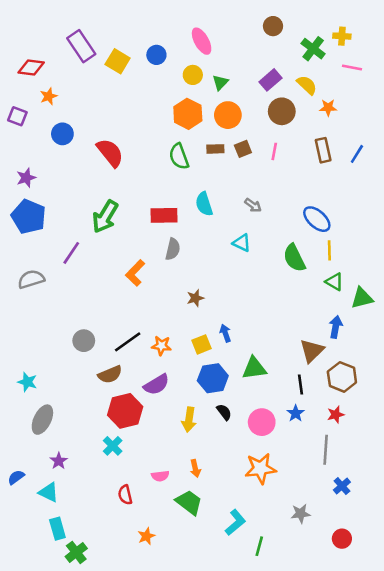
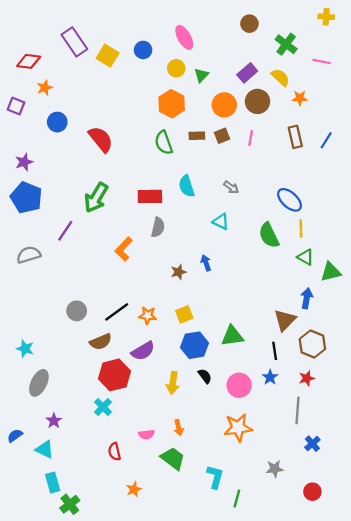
yellow cross: (342, 36) -> (326, 17), moved
orange circle: (228, 115) -> (224, 105), moved
blue arrow: (225, 333) -> (206, 263), moved
cyan L-shape: (235, 522) -> (215, 477), turned -35

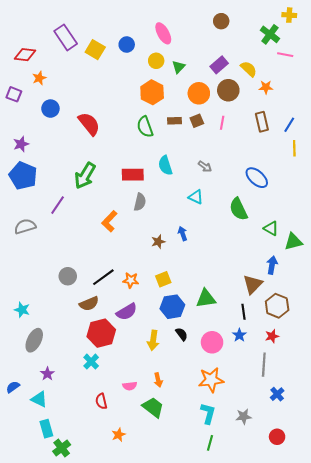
green cross: (286, 44) -> (270, 34), moved
yellow line: (301, 228) -> (294, 148), moved
cyan L-shape: (215, 477) -> (208, 413), moved

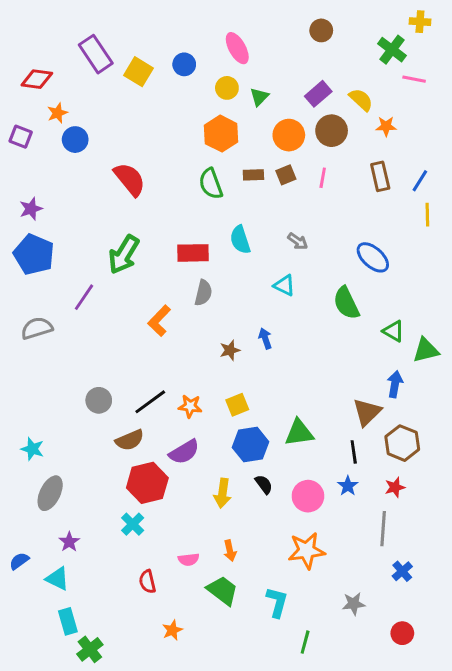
blue circle: (50, 109) -> (75, 140), moved
cyan L-shape: (208, 413) -> (277, 602), moved

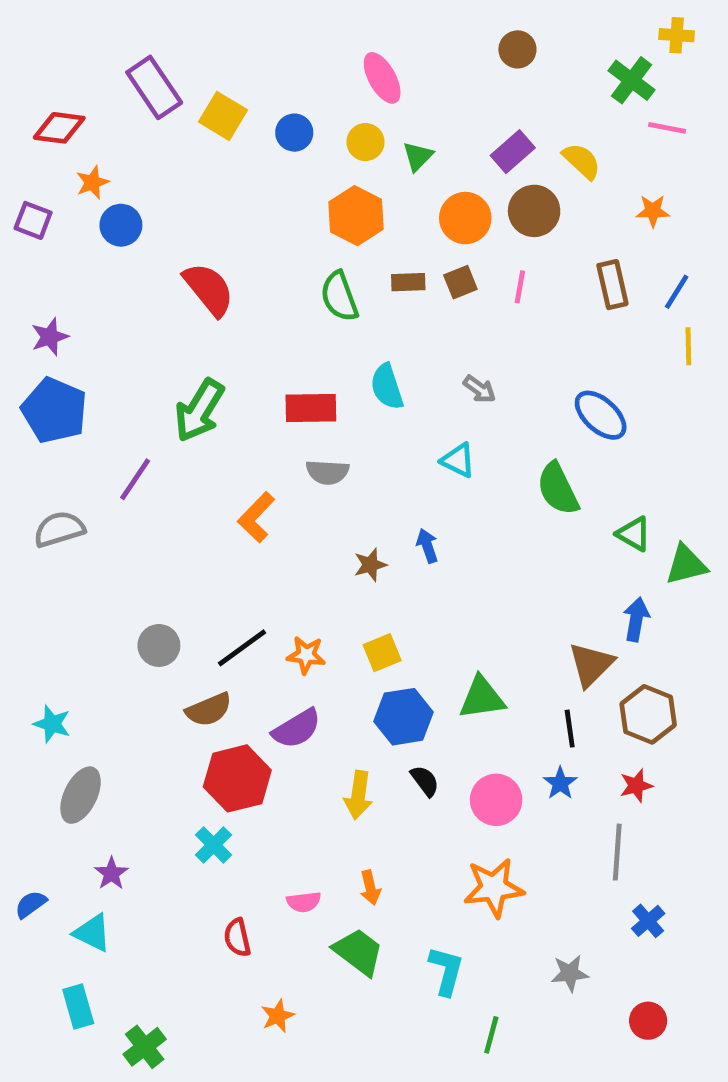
blue circle: (184, 64) -> (294, 133), moved
orange star: (386, 126) -> (653, 211), moved
gray semicircle: (203, 293) -> (328, 472), turned 80
cyan rectangle: (68, 621) -> (78, 1006), moved

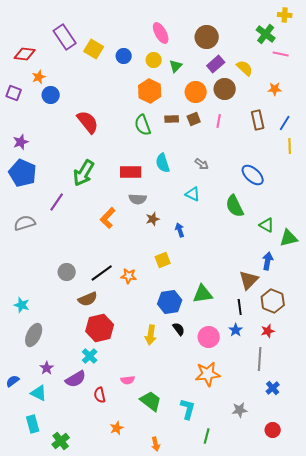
brown circle: (517, 49) -> (207, 37), moved, size x1.5
brown star: (370, 565) -> (153, 219), moved
yellow square: (382, 653) -> (163, 260), moved
purple semicircle: (297, 729) -> (76, 379), moved
orange arrow: (370, 888) -> (156, 444), moved

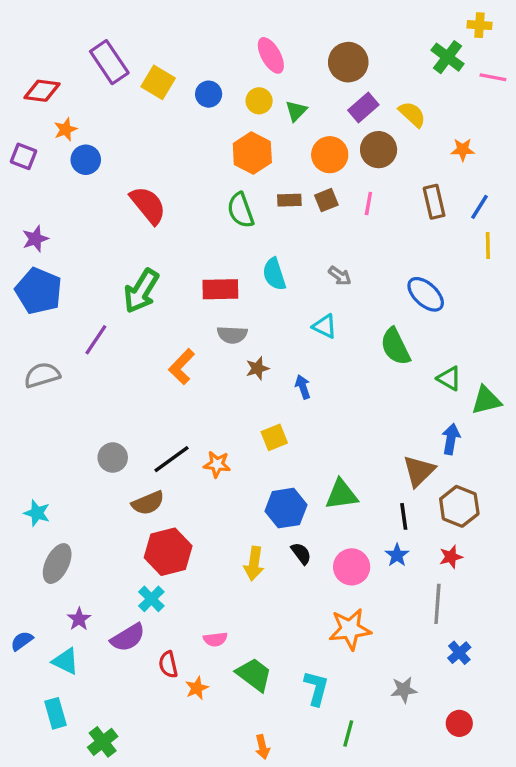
pink line: (281, 54) -> (493, 77), moved
orange star: (117, 428) -> (197, 688), moved

